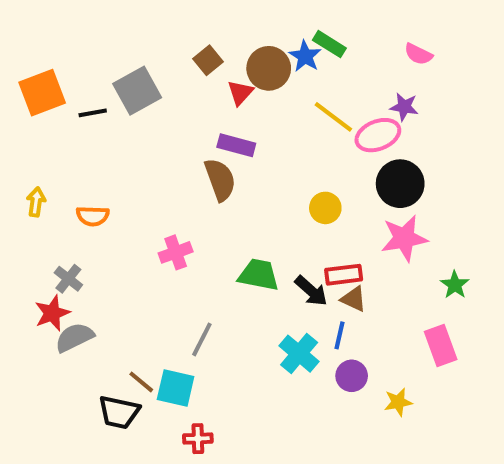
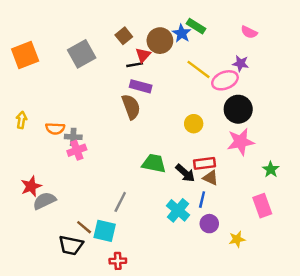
black line: (93, 113) -> (135, 65), moved
pink cross: (176, 252) -> (77, 150), moved
gray cross: (68, 279) -> (73, 137), moved, turned -35

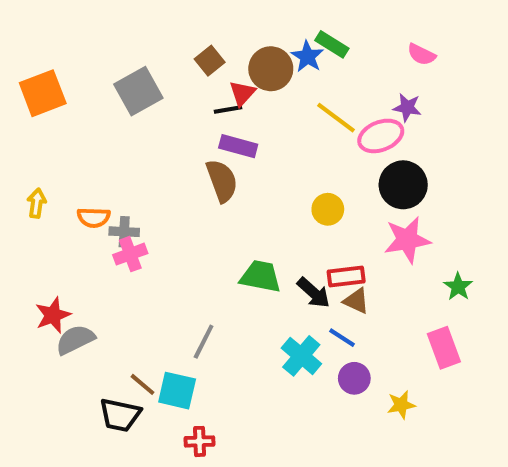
blue line: (202, 200) -> (342, 338), turned -70

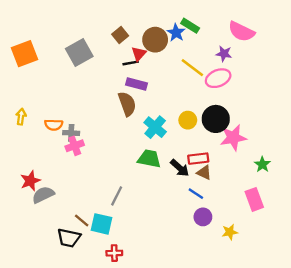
pink semicircle: (421, 55) -> (241, 31), size x1.6
purple star: (407, 107) -> (224, 54), moved
black circle: (403, 185) -> (216, 119), moved
cyan cross: (301, 356) -> (155, 127), moved

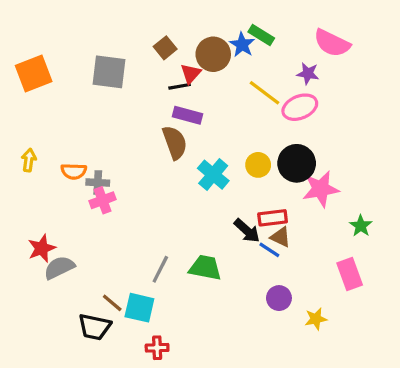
gray square: (79, 52) -> (109, 72), turned 36
green trapezoid: (149, 159) -> (205, 268), moved
blue line: (196, 194) -> (269, 250), moved

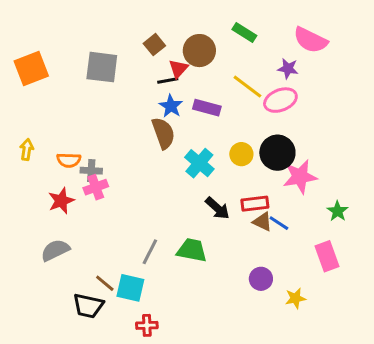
blue star: (242, 45) -> (171, 106), moved
purple rectangle: (188, 115) -> (207, 108), moved
black arrow: (247, 231) -> (217, 208), moved
red star: (42, 248) -> (61, 201), moved
blue line: (269, 250) -> (279, 223), moved

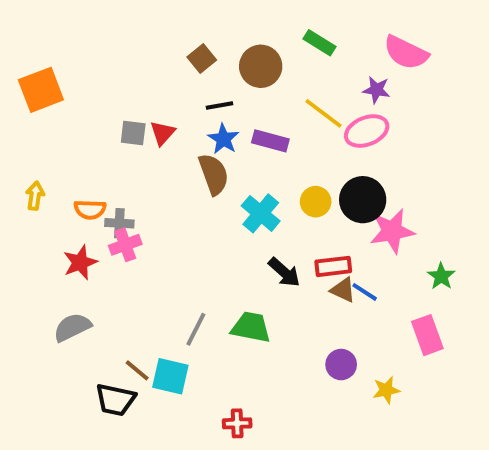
gray square: (102, 67) -> (133, 133), moved, size x0.6
red triangle: (178, 69) -> (163, 133), moved
red cross: (147, 325) -> (237, 423), moved

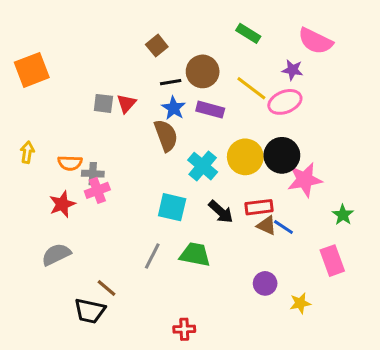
brown circle: (261, 66) -> (203, 71), moved
yellow circle: (316, 202) -> (245, 157), size x1.5
cyan square: (170, 376) -> (172, 207), moved

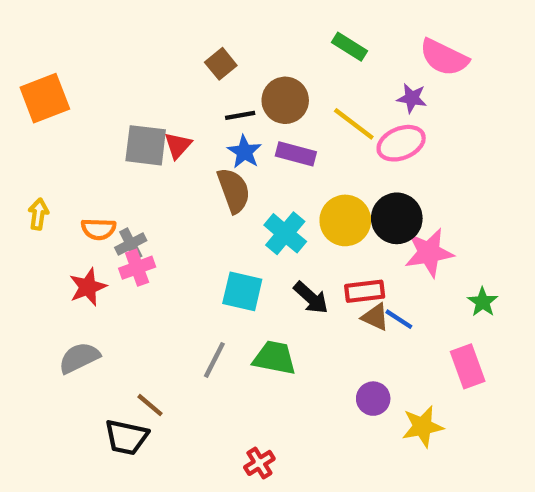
gray square: (103, 103) -> (146, 145), size x1.5
gray cross: (93, 174) -> (131, 244), turned -30
yellow star: (300, 303) -> (423, 426), size x1.4
red cross: (184, 329) -> (259, 463), turned -30

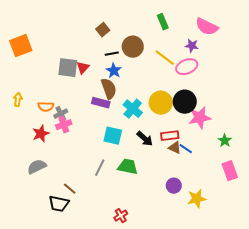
green rectangle: (350, 47) -> (163, 22), turned 35
purple rectangle: (296, 154) -> (101, 103), moved
pink rectangle: (468, 366) -> (230, 171), moved

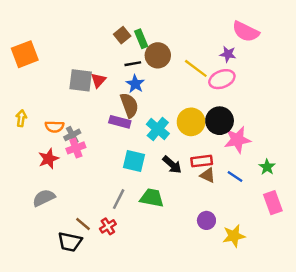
green rectangle: (163, 22) -> (141, 39), moved
blue line: (186, 149) -> (235, 176), moved
red cross: (121, 216) -> (108, 226), moved

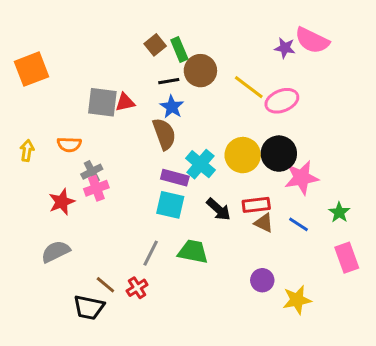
purple star: (228, 54) -> (285, 48), moved
red triangle: (98, 80) -> (125, 102), turned 35
purple rectangle: (120, 122) -> (175, 178), moved
orange semicircle: (54, 127) -> (69, 144), moved

